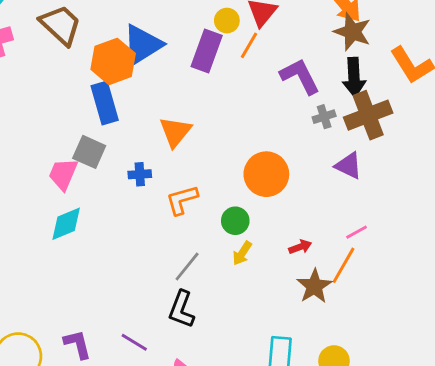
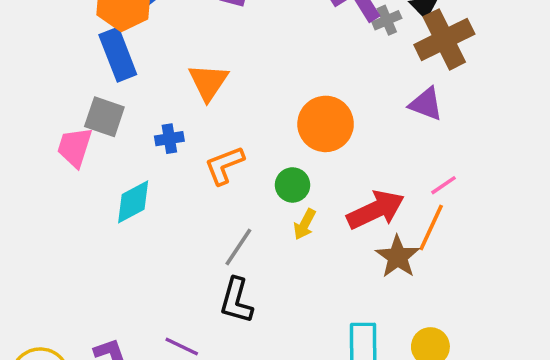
gray cross: (324, 117) -> (387, 20), moved
cyan diamond: (66, 224) -> (133, 202), moved
red arrow: (300, 247) -> (376, 210), size x2.0

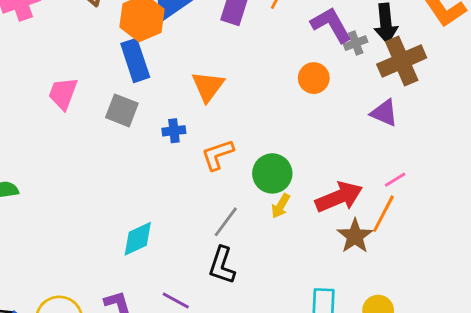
orange circle: (326, 124) -> (314, 78), moved, size x0.7
pink trapezoid: (75, 147) -> (63, 93), moved
green circle: (293, 185) -> (272, 173), size x1.4
cyan diamond: (133, 202) -> (138, 239), moved

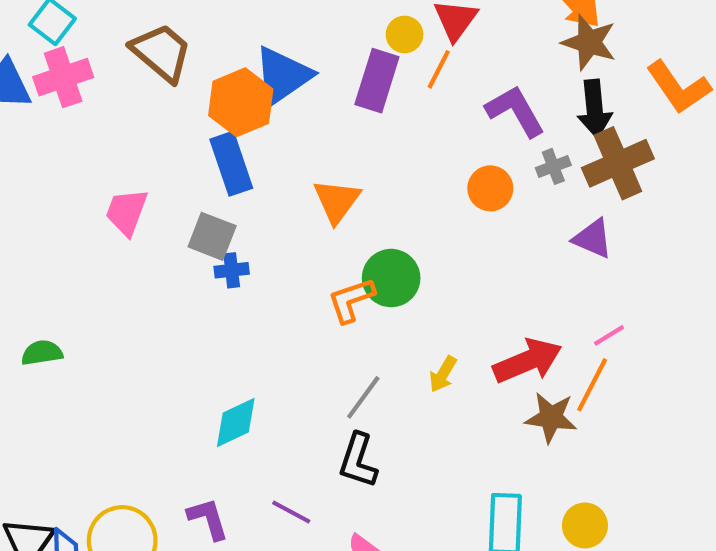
gray cross: (356, 43) -> (553, 166), moved
blue cross: (174, 131) -> (232, 270), moved
green circle: (272, 173) -> (391, 278), moved
brown star: (355, 236) -> (551, 417), turned -30

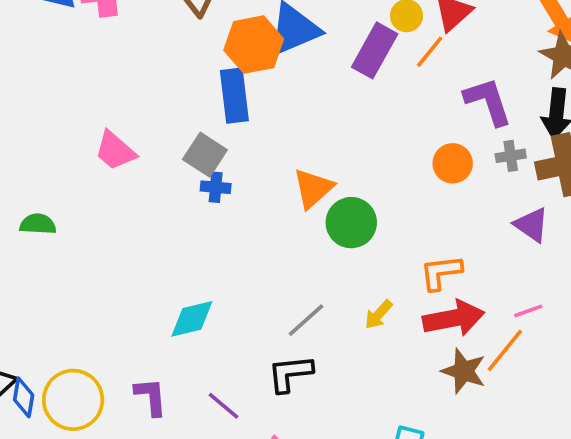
orange triangle: (337, 201) -> (313, 188), moved
pink trapezoid: (127, 212) -> (115, 151), moved, turned -81
orange L-shape: (351, 300) -> (441, 272), moved
black L-shape: (358, 461) -> (290, 373), turned 54

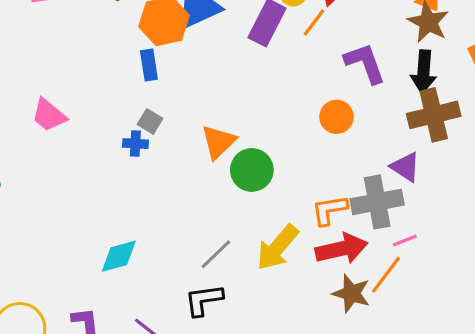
blue rectangle: (234, 96) -> (149, 65), size x0.7
gray square: (205, 155) -> (150, 121), moved, size x0.7
gray cross: (511, 156) -> (377, 202), moved, size x2.0
yellow arrow: (379, 314) -> (277, 247), size x1.8

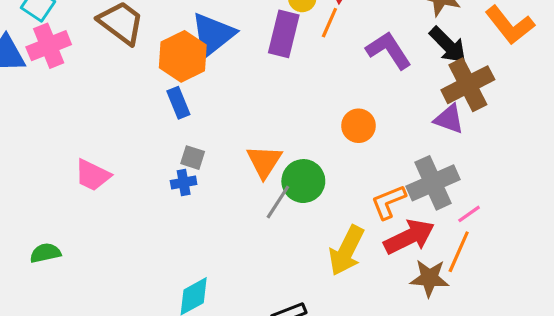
black arrow: (424, 72) -> (448, 45), turned -36
orange circle: (337, 117) -> (358, 126), moved
purple triangle: (405, 167) -> (449, 119), moved
gray line: (216, 254) -> (278, 202), moved

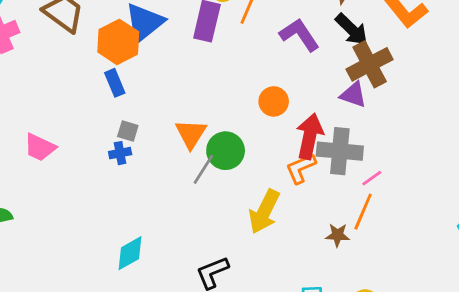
gray cross: (433, 183) -> (340, 151), turned 30
red arrow: (409, 237) -> (310, 136), moved, turned -51
brown star: (429, 278) -> (337, 235), size x0.7

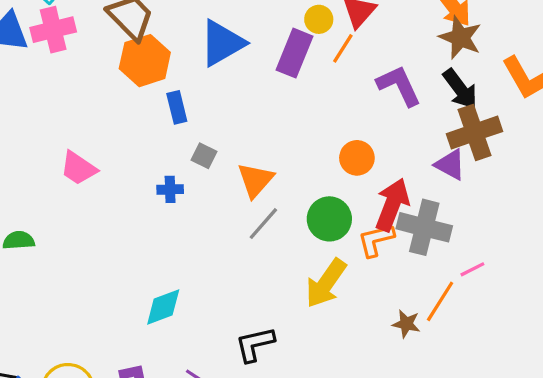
orange hexagon: (118, 42) -> (145, 61), moved
gray square: (128, 131) -> (204, 156), moved
green circle: (226, 151) -> (329, 219), moved
pink line: (372, 178) -> (472, 269), moved

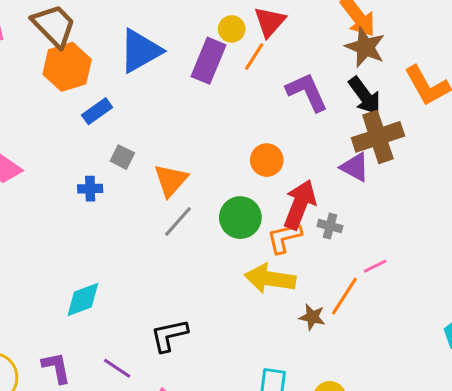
blue rectangle: (177, 107) -> (97, 111), turned 68
gray cross: (424, 227) -> (330, 226), size x0.5
yellow arrow: (326, 283) -> (270, 279), moved, turned 63

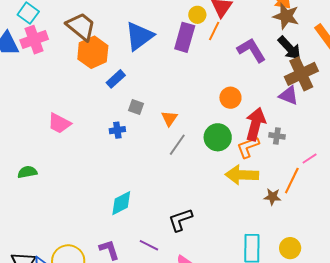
orange triangle: (171, 180) -> (169, 118), size x0.7

